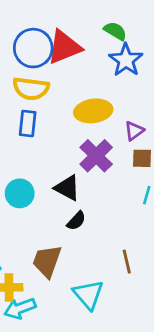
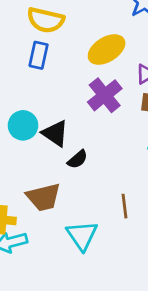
yellow ellipse: (93, 111) -> (107, 50), turned -30
black triangle: (67, 188) -> (55, 133), moved
brown trapezoid: (47, 261) -> (43, 197), turned -129

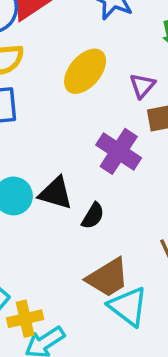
purple cross: (105, 95) -> (119, 151), moved
brown trapezoid: (43, 197) -> (108, 278), moved

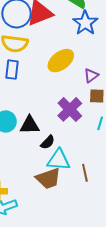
black triangle: (56, 193) -> (30, 125), turned -30
cyan triangle: (128, 306) -> (59, 160), moved, turned -45

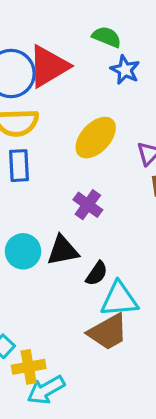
blue star: (85, 23) -> (125, 70), size x0.7
purple cross: (70, 109) -> (88, 205), moved, size x0.7

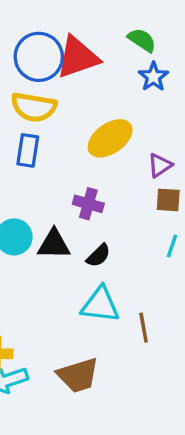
purple cross: (88, 205) -> (88, 204), turned -32
black semicircle: (97, 273) -> (98, 256), moved
brown trapezoid: (108, 332) -> (78, 375), moved

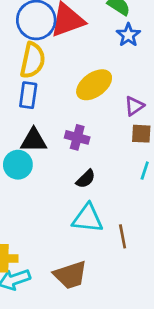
yellow semicircle: (34, 107) -> (33, 60), turned -87
black triangle: (54, 244) -> (34, 140), moved

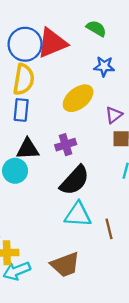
blue star: (128, 35) -> (104, 66), moved, turned -30
purple cross: (77, 137) -> (66, 145), turned -30
black semicircle: (86, 179) -> (75, 180), size x1.8

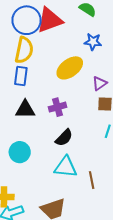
cyan circle: (15, 171) -> (20, 152), moved
black semicircle: (75, 180) -> (64, 138), size x0.7

